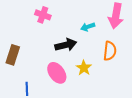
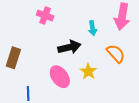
cyan arrow: (88, 27) -> (93, 28), turned -80
orange semicircle: (110, 51) -> (116, 53), turned -48

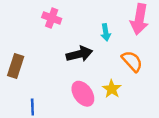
yellow star: (88, 71) -> (112, 89), moved
pink ellipse: (60, 77) -> (83, 94), moved

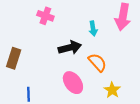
orange semicircle: (132, 61) -> (97, 62), moved
yellow star: (112, 89) -> (112, 90), moved

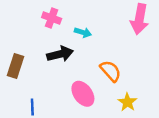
cyan arrow: (93, 29) -> (83, 32), moved, turned -64
black arrow: (70, 48) -> (60, 54), moved

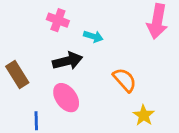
brown rectangle: (15, 66) -> (17, 74), turned -50
pink ellipse: (83, 94) -> (66, 98), moved

